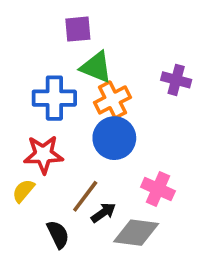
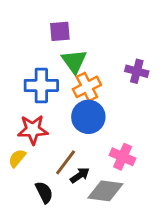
green triangle: (96, 67) -> (74, 61), turned 32

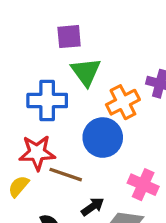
orange cross: (87, 87) -> (123, 102), moved
brown line: (66, 162) -> (66, 175), moved, turned 72

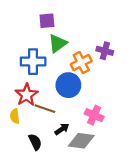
green triangle: (86, 72) -> (58, 43), turned 30
red star: (37, 153) -> (27, 95), turned -30
yellow semicircle: (19, 186) -> (15, 116), turned -48

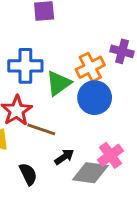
green triangle: (58, 43) -> (59, 83), moved
blue circle: (68, 85) -> (95, 98), moved
pink cross: (94, 115) -> (110, 155), moved, turned 30

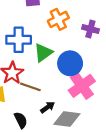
orange cross: (90, 67) -> (58, 19), moved
pink cross: (110, 155) -> (82, 86), moved, size x1.4

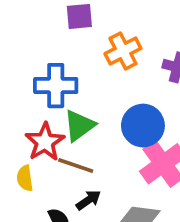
green triangle: (43, 53) -> (79, 126), moved
black arrow: (48, 107) -> (88, 200), moved

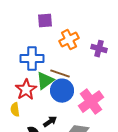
blue circle: (143, 126) -> (62, 91), moved
brown line: (76, 166) -> (60, 74), moved

